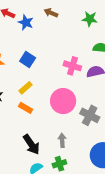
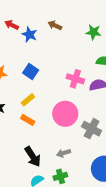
gray arrow: (62, 140) -> (64, 153), turned -104

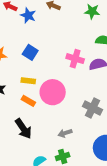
yellow rectangle: (28, 100) -> (28, 81), turned 48
pink circle: (65, 114) -> (53, 92), moved
black arrow: (33, 157) -> (23, 129), moved

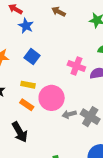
blue star: (28, 15) -> (26, 26), moved
gray arrow: (65, 133) -> (69, 114), moved

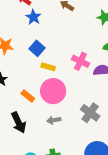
yellow rectangle: (28, 85) -> (48, 67), moved
gray arrow: (69, 114) -> (54, 120), moved

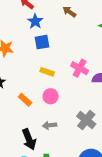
blue square: (37, 48) -> (42, 42), moved, turned 35
pink circle: (53, 91) -> (51, 96), size x0.6
black arrow: (19, 123) -> (29, 139), moved

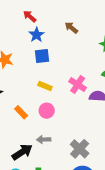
gray cross: (86, 120) -> (80, 149), moved
black arrow: (29, 139) -> (22, 152), turned -105

